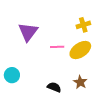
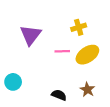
yellow cross: (83, 25) -> (79, 27), moved

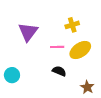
brown star: (87, 90) -> (87, 87), moved
black semicircle: (59, 95) -> (59, 71), moved

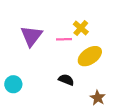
yellow cross: (72, 25) -> (81, 28), turned -32
pink line: (57, 47) -> (64, 39), moved

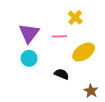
yellow cross: (81, 28) -> (75, 17), moved
cyan circle: (13, 84) -> (29, 58), moved

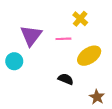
cyan circle: (29, 58) -> (14, 61), moved

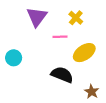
purple triangle: (31, 35) -> (37, 17), moved
black semicircle: (66, 79) -> (62, 75), size x1.5

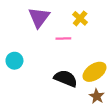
yellow ellipse: (84, 53) -> (95, 72), moved

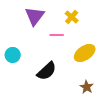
yellow ellipse: (95, 72) -> (85, 53), moved
black semicircle: (66, 78) -> (47, 71), moved, turned 115

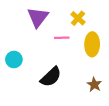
yellow ellipse: (85, 53) -> (92, 44), moved, turned -55
brown star: (87, 87) -> (94, 84), moved

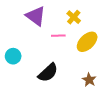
purple triangle: (38, 17) -> (36, 16), turned -30
yellow ellipse: (92, 44) -> (87, 42), turned 45

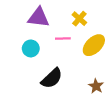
purple triangle: (36, 16) -> (39, 18), turned -30
cyan circle: (13, 56) -> (31, 48), moved

